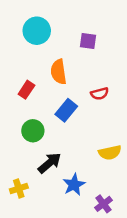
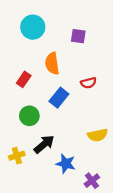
blue star: (74, 185) -> (66, 164), turned -30
yellow cross: (19, 189) -> (17, 156), moved

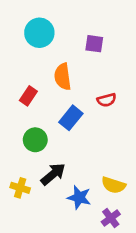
yellow semicircle: (98, 135) -> (113, 185), moved, turned 30
yellow cross: (17, 156) -> (20, 188), turned 35

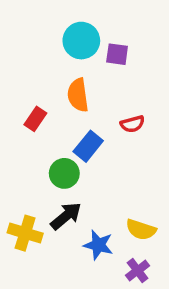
cyan circle: (39, 33) -> (81, 41), moved
green circle: (35, 140) -> (64, 173), moved
yellow cross: (20, 188) -> (25, 233), size x1.4

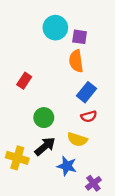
orange semicircle: (78, 95) -> (76, 61), moved
red semicircle: (132, 124) -> (89, 116), moved
blue rectangle: (88, 146) -> (86, 92), moved
yellow semicircle: (141, 230) -> (77, 139), moved

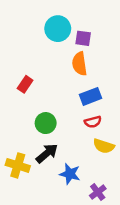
blue rectangle: (86, 92) -> (90, 96), turned 30
yellow semicircle: (77, 139) -> (104, 146), moved

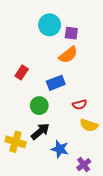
orange semicircle: (80, 64) -> (68, 55), turned -120
blue rectangle: (90, 96) -> (56, 83), moved

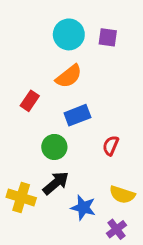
purple square: (71, 33) -> (108, 37), moved
orange semicircle: (68, 55) -> (69, 76), moved
red semicircle: (80, 105) -> (111, 146), turned 128
yellow semicircle: (89, 125) -> (122, 195), moved

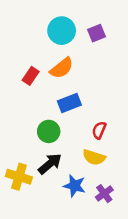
purple square: (108, 37) -> (96, 33), turned -30
red rectangle: (30, 101) -> (31, 76), moved
yellow semicircle: (122, 195) -> (94, 157), moved
purple cross: (116, 229) -> (104, 194), moved

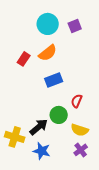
green circle: (49, 131) -> (59, 115), moved
yellow semicircle: (94, 157) -> (80, 130), moved
blue star: (75, 186) -> (42, 151), moved

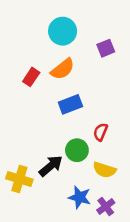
purple square: (75, 26) -> (106, 48), moved
purple cross: (81, 150) -> (106, 206), moved
blue star: (42, 151) -> (80, 197), moved

